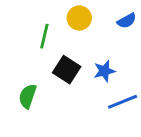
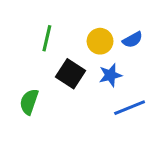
yellow circle: (79, 18) -> (100, 41), moved
blue semicircle: (127, 21) -> (133, 40), moved

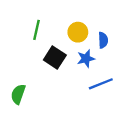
blue semicircle: (133, 40) -> (103, 40), moved, turned -63
green semicircle: (29, 102) -> (18, 94), moved

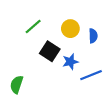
green line: (36, 30) -> (33, 26), turned 36
blue star: (86, 59) -> (70, 62), moved

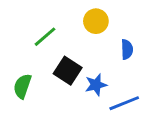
yellow circle: (70, 29) -> (96, 21), moved
green semicircle: (17, 84) -> (22, 86), moved

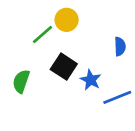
yellow circle: (96, 21) -> (67, 20), moved
blue star: (96, 85) -> (91, 80), turned -30

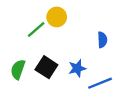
black square: (64, 67) -> (46, 67), moved
blue star: (91, 80) -> (77, 68), turned 30

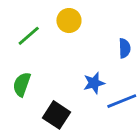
green line: (36, 30) -> (29, 36), moved
black square: (46, 67) -> (56, 115), moved

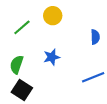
blue star: (94, 83) -> (52, 57), moved
black square: (56, 115) -> (22, 90), moved

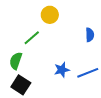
green line: (22, 27) -> (32, 38), moved
blue star: (52, 57) -> (62, 70), moved

